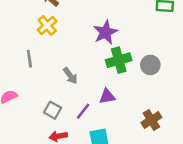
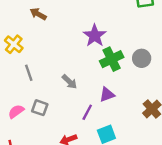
yellow cross: (47, 25) -> (14, 44), moved
gray square: (52, 110) -> (40, 108), moved

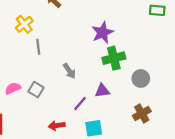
gray circle: (142, 58) -> (141, 78), moved
gray line: (29, 73) -> (38, 47), moved

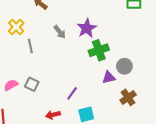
gray arrow: (69, 71) -> (60, 32), moved
purple triangle: (102, 91) -> (109, 77), moved

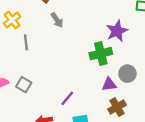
purple star: (87, 28) -> (117, 31), moved
gray arrow: (60, 32) -> (57, 20), moved
brown cross: (128, 97) -> (117, 107), moved

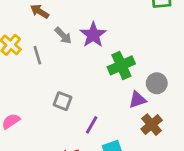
purple star: (117, 31) -> (93, 35), moved
gray line: (26, 42) -> (37, 55), moved
gray square: (24, 85) -> (63, 101), moved

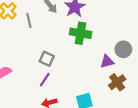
green cross: (121, 65) -> (80, 33), moved, turned 30
purple line: (92, 125) -> (45, 80), moved

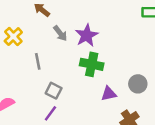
gray line: (29, 21) -> (38, 61), moved
purple triangle: (107, 61) -> (109, 94), moved

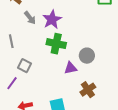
gray circle: (138, 84) -> (87, 56), moved
purple line: (50, 113) -> (12, 83), moved

